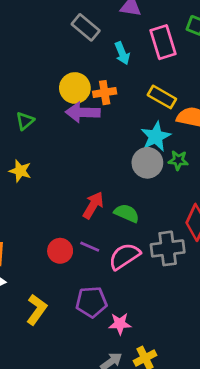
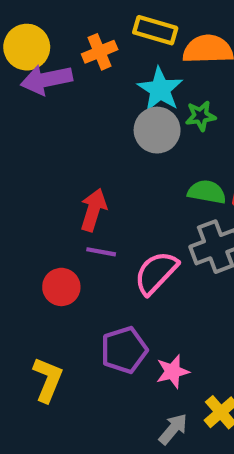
orange cross: (105, 93) -> (100, 52), moved
green semicircle: (127, 213) -> (207, 192), moved
purple line: (90, 247) -> (101, 252), moved

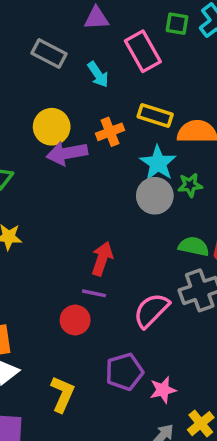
purple line: (101, 252) -> (94, 293), moved

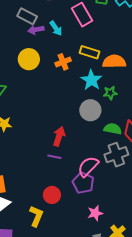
purple arrow: (67, 153) -> (36, 30), moved, size x0.7
gray circle: (155, 196) -> (90, 110), moved
red circle: (75, 320) -> (52, 195), moved
purple pentagon: (124, 372) -> (83, 183), moved, turned -30

